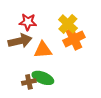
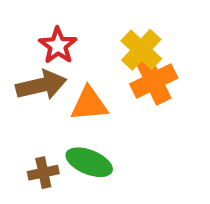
red star: (28, 22) -> (58, 46), turned 30
brown cross: (29, 82) -> (43, 173), moved

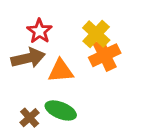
brown cross: (43, 173) -> (30, 118), turned -30

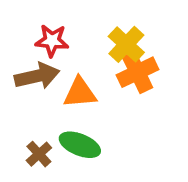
red star: (39, 31) -> (52, 41), turned -30

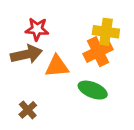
yellow cross: (126, 44) -> (106, 32), moved, turned -35
green ellipse: (80, 145) -> (93, 90), moved

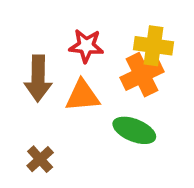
red star: (37, 29) -> (86, 46), moved
brown arrow: (26, 54) -> (38, 78), turned 104

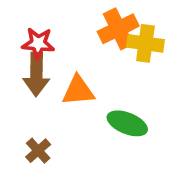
red star: (86, 46) -> (38, 43), moved
orange cross: (142, 75) -> (118, 29), moved

